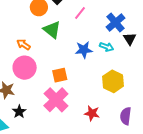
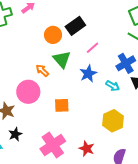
orange arrow: (24, 45) -> (42, 70), moved
blue star: (84, 50) -> (88, 74), moved, turned -30
pink cross: (56, 100) -> (53, 145), moved

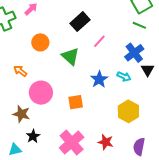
orange circle: (53, 35) -> (40, 42), moved
orange arrow: (42, 70) -> (20, 71), moved
blue star: (88, 74) -> (99, 79), moved

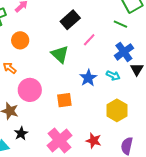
green line: (139, 25) -> (120, 24), moved
orange circle: (40, 42) -> (20, 40), moved

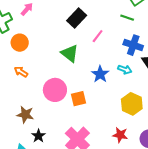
orange circle: (20, 40) -> (20, 43), moved
blue cross: (124, 52) -> (133, 45), turned -30
pink circle: (30, 90) -> (55, 90), moved
red star: (94, 141) -> (120, 135), moved

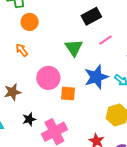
blue star: (100, 74) -> (96, 77), size x1.4
brown star: (25, 115) -> (12, 92), turned 30
black star: (38, 136) -> (29, 119), moved

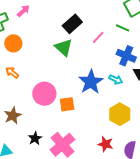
pink line: (106, 40) -> (98, 37), moved
green triangle: (74, 48) -> (64, 47), moved

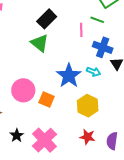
pink line: (98, 37) -> (81, 30), moved, turned -40
orange square: (67, 104) -> (47, 100), turned 35
yellow hexagon: (120, 114) -> (88, 106), moved

